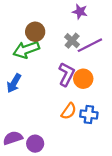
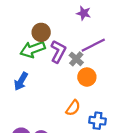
gray cross: (72, 41) -> (76, 59), moved
purple L-shape: (66, 74) -> (58, 51), moved
blue cross: (89, 115) -> (98, 121), moved

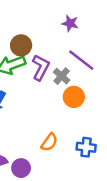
purple line: (93, 45) -> (81, 60), turned 65
orange semicircle: (73, 108) -> (49, 142), moved

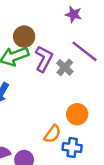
orange circle: (74, 97) -> (77, 114), moved
blue cross: (86, 147) -> (72, 147), moved

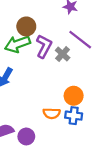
orange semicircle: (52, 134) -> (52, 113), turned 56
blue cross: (72, 147) -> (74, 116), moved

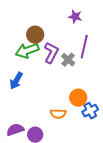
purple line: (80, 40) -> (84, 47), turned 65
blue cross: (74, 116) -> (90, 111), moved, turned -35

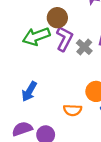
brown circle: (35, 35) -> (57, 18), moved
blue arrow: (16, 81) -> (29, 91), moved

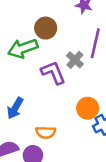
purple L-shape: (64, 39) -> (53, 73), moved, turned -50
orange semicircle: (73, 110) -> (46, 132), moved

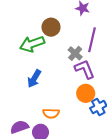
purple L-shape: (53, 73) -> (85, 69), moved
blue arrow: (15, 108) -> (34, 79), moved

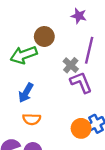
orange circle: (86, 93) -> (81, 128), moved
orange semicircle: (51, 113) -> (32, 119), moved

